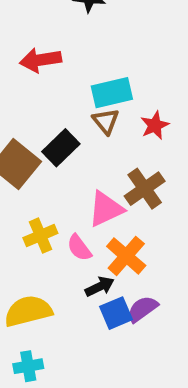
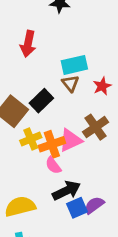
red arrow: (40, 60) -> (28, 44), turned -70
yellow cross: (40, 236) -> (31, 139), moved
orange cross: (126, 256) -> (52, 144), moved, turned 30
black arrow: (100, 287) -> (66, 191), size x1.5

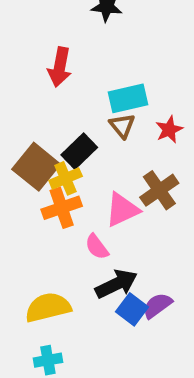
yellow cross: (31, 139) -> (66, 178), moved
orange cross: (52, 144) -> (62, 208), moved
blue square: (77, 208) -> (132, 309), turned -30

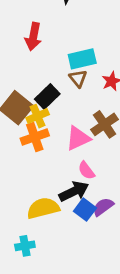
pink semicircle: (97, 247) -> (86, 170), moved
yellow semicircle: (48, 307) -> (43, 208), moved

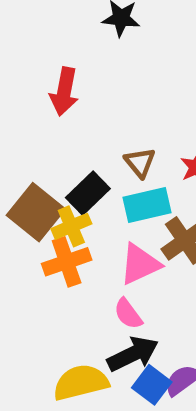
cyan rectangle: (82, 59) -> (147, 205), moved
pink semicircle: (86, 170) -> (128, 314), moved

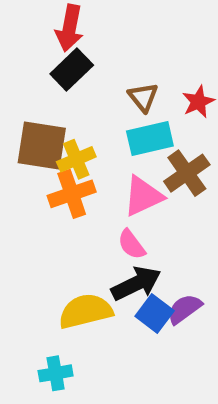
black rectangle: (88, 193) -> (72, 70), moved
brown square: (36, 212) -> (42, 145), turned -30

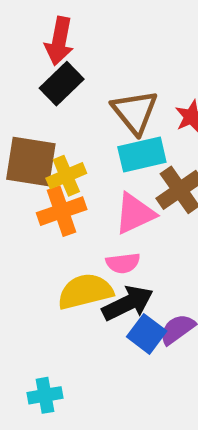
brown triangle: (143, 97) -> (135, 112), size x1.5
pink semicircle: (132, 244) -> (123, 263), turned -60
yellow semicircle: (85, 311) -> (85, 291), moved

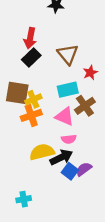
brown triangle: (135, 112) -> (68, 54), moved
pink triangle: (135, 213) -> (65, 117), turned 48
pink semicircle: (123, 263) -> (69, 139), moved

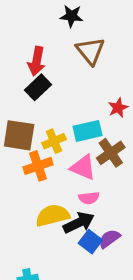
brown triangle: (68, 54) -> (90, 51), moved
yellow cross: (33, 99) -> (54, 141), moved

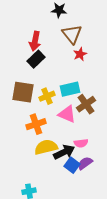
red star: (118, 108) -> (80, 54), moved
orange cross: (38, 166) -> (36, 124), moved
pink semicircle: (89, 198) -> (81, 143), moved

